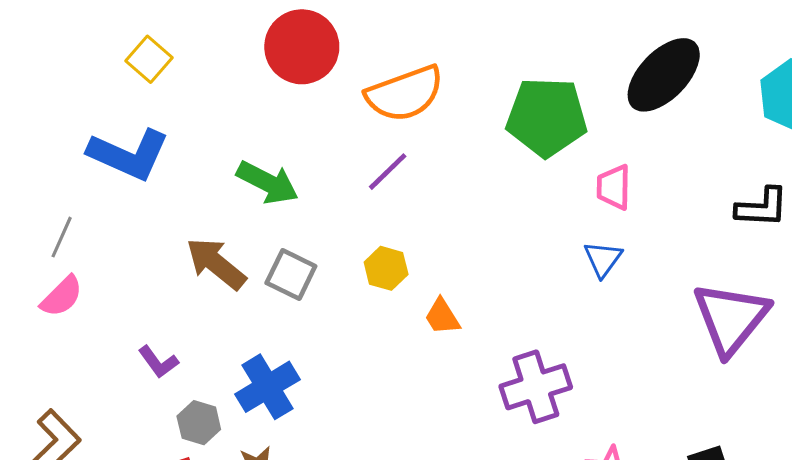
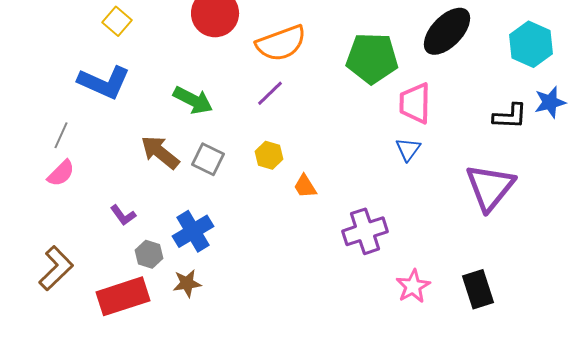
pink trapezoid: (614, 187) -> (415, 103), size x1.4

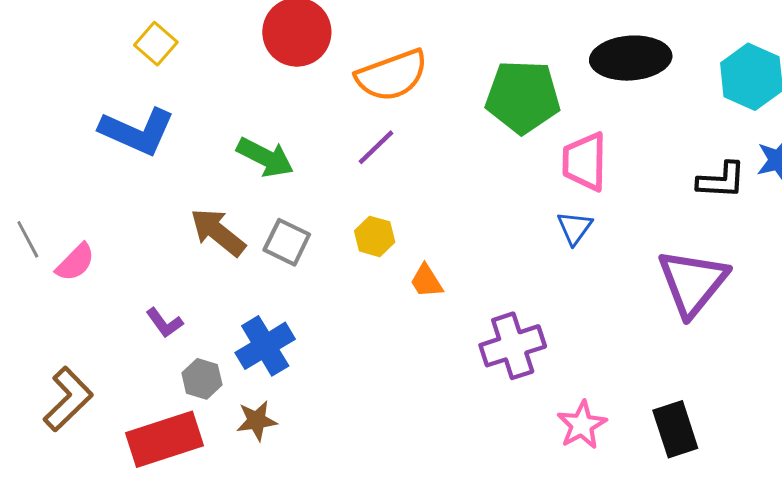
black ellipse: (447, 31) -> (631, 58), turned 42
gray line: (61, 135) -> (28, 239), moved, turned -52

